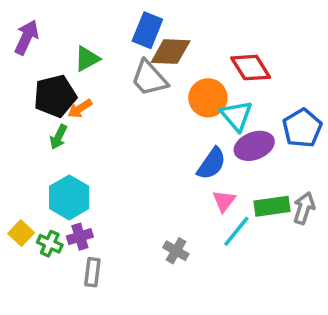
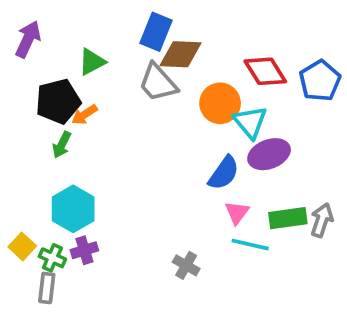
blue pentagon: (302, 128) -> (320, 81), moved
cyan line: (236, 231) -> (250, 245), turned 64
gray rectangle: (92, 272) -> (47, 288), moved

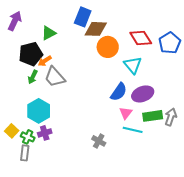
gray trapezoid: (158, 83) -> (55, 77), moved
orange circle: (220, 103) -> (108, 47), moved
purple ellipse: (269, 154) -> (143, 94), moved

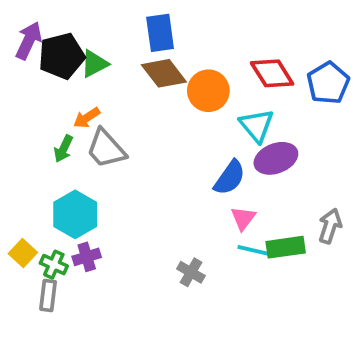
blue rectangle: (83, 17) -> (160, 33), turned -30
brown diamond: (96, 29) -> (164, 73), moved, turned 50
black pentagon: (31, 54) -> (62, 56), moved
purple ellipse: (143, 94) -> (276, 158), moved
green rectangle: (153, 116) -> (286, 247), moved

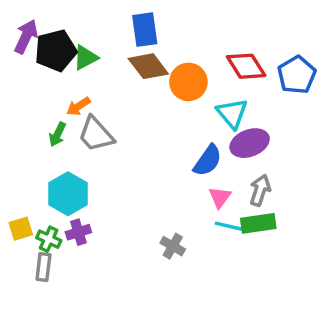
gray arrow: (330, 226) -> (260, 190), moved
yellow square: (23, 253) -> (21, 229), turned 30

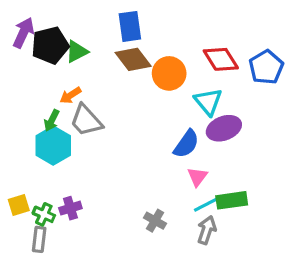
gray arrow: (260, 190) -> (207, 230), moved
cyan hexagon: (68, 194) -> (53, 145), moved
cyan line: (232, 227) -> (208, 203), turned -40

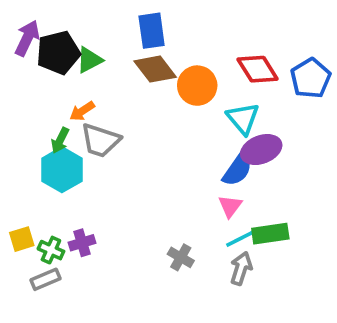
gray trapezoid: (86, 120) -> (100, 140), turned -30
blue semicircle: (186, 144) -> (237, 170), moved
gray rectangle: (39, 239) -> (45, 279), turned 60

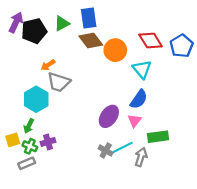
green triangle: (89, 60) -> (62, 23), moved
green arrow: (60, 140) -> (29, 126), moved
purple ellipse: (261, 150) -> (109, 116), moved, turned -35
cyan line: (243, 237) -> (123, 147), moved

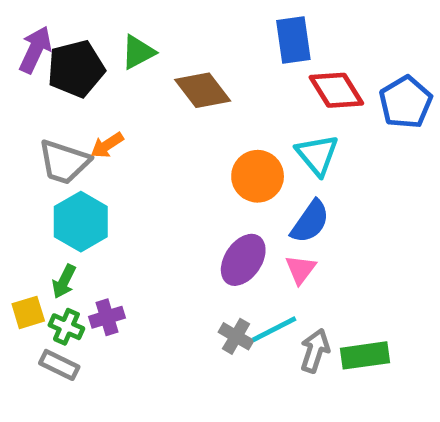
blue rectangle: (89, 18) -> (293, 40), moved
orange circle: (115, 50) -> (258, 176), moved
gray trapezoid: (59, 82) -> (64, 162), moved
green rectangle: (158, 137) -> (365, 355), moved
gray rectangle: (27, 163) -> (59, 365), turned 49

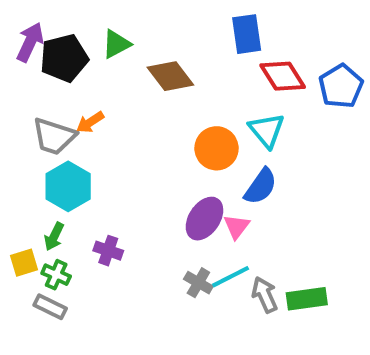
pink triangle: (301, 269) -> (237, 227), moved
purple cross: (107, 317) -> (108, 251), moved, turned 36
gray arrow: (315, 351) -> (265, 295), turned -42

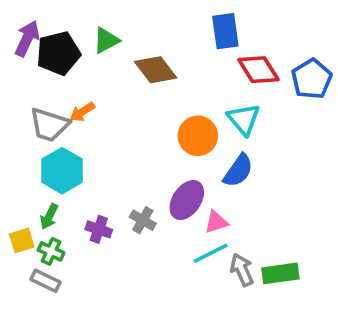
pink triangle: (237, 227) -> (216, 222), moved, turned 35
gray cross: (198, 283) -> (143, 220), moved

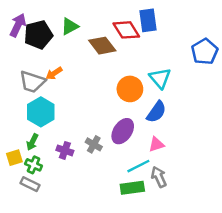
red diamond: (258, 70) -> (126, 30), moved
pink triangle: (216, 222) -> (156, 144), moved
green rectangle: (280, 273) -> (132, 188), moved

